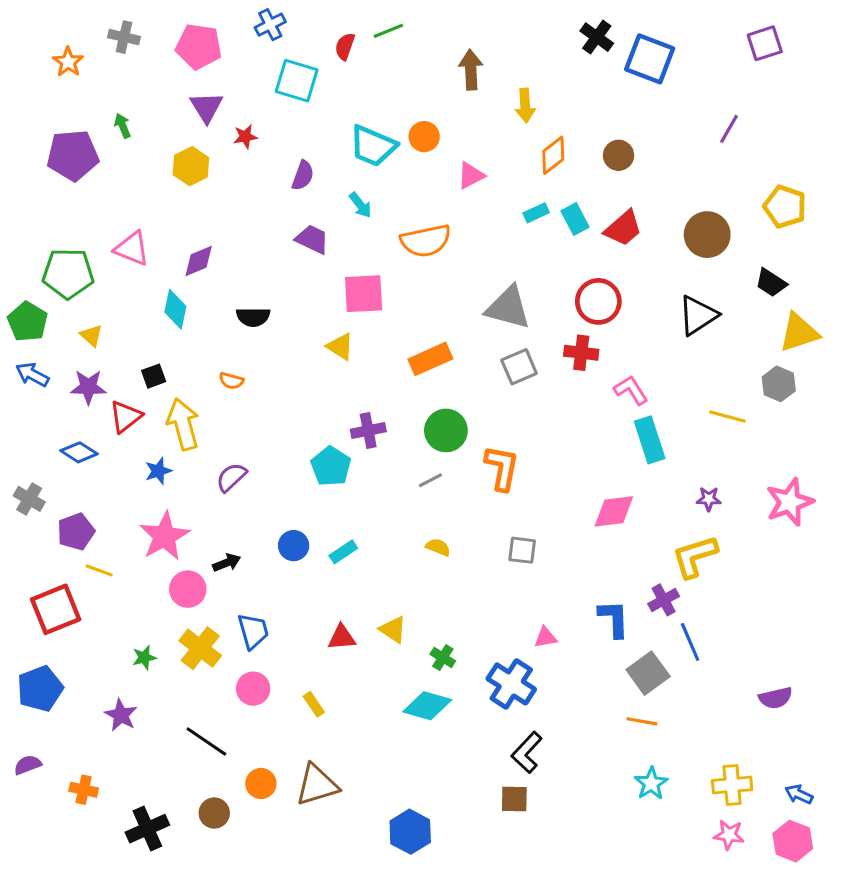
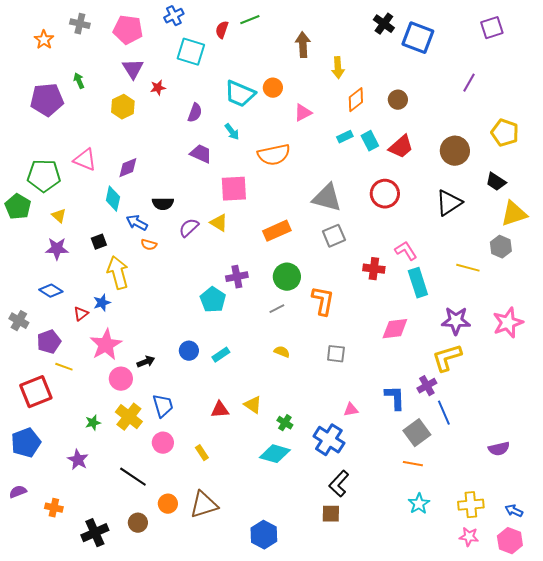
red cross: (581, 353) -> (374, 269), moved
blue arrow: (32, 375) -> (137, 223), moved
red triangle: (126, 417) -> (81, 314), moved, size x0.7
purple semicircle: (231, 477) -> (189, 228), moved
purple star: (709, 499) -> (456, 321), size x1.8

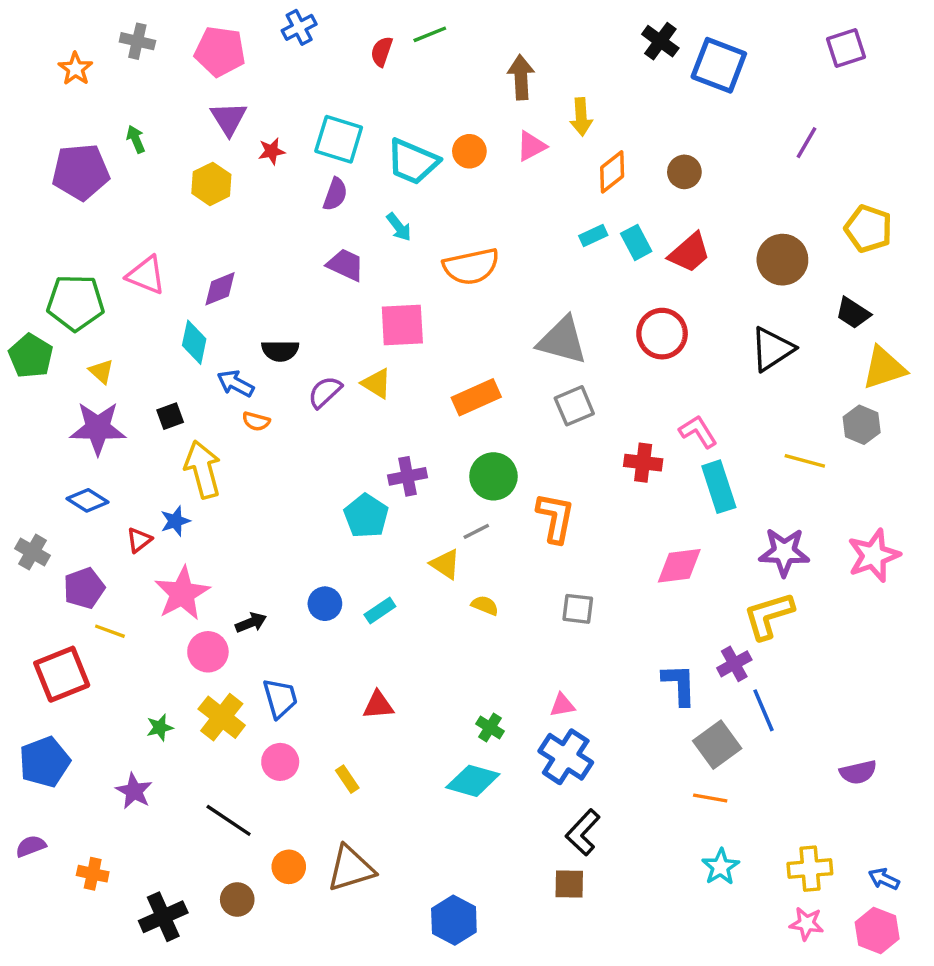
cyan square: (191, 52) -> (339, 139), moved
pink triangle: (303, 113) -> (531, 146), moved
purple star: (57, 249) -> (98, 428), size x1.4
yellow triangle: (253, 405) -> (445, 564), moved
pink triangle: (351, 410) -> (562, 705), moved

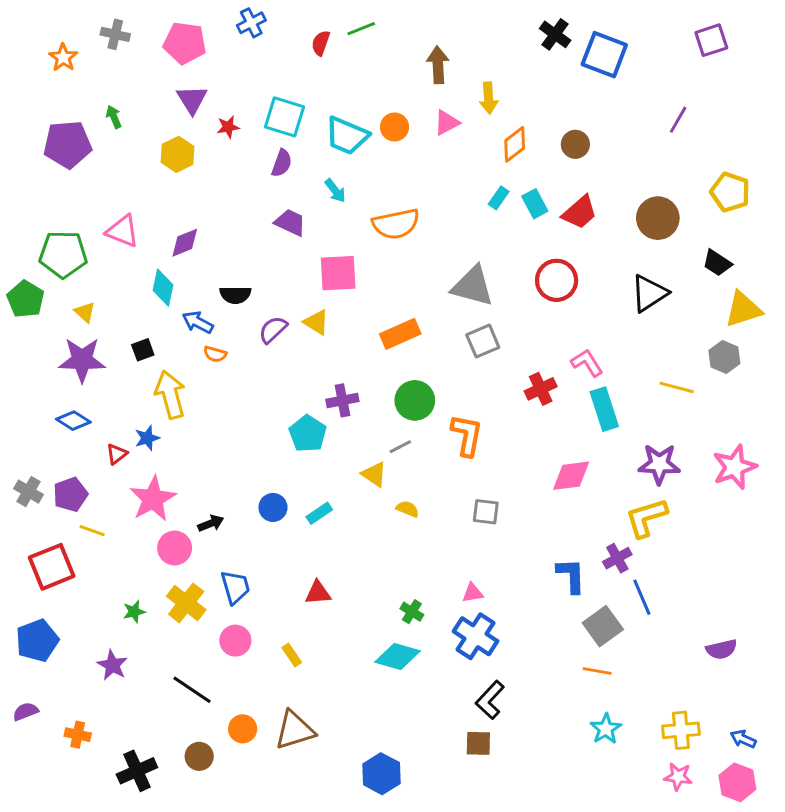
cyan rectangle: (593, 236) -> (499, 198), turned -30
red cross: (643, 463) -> (541, 389), turned -32
gray cross: (32, 552) -> (28, 492), moved

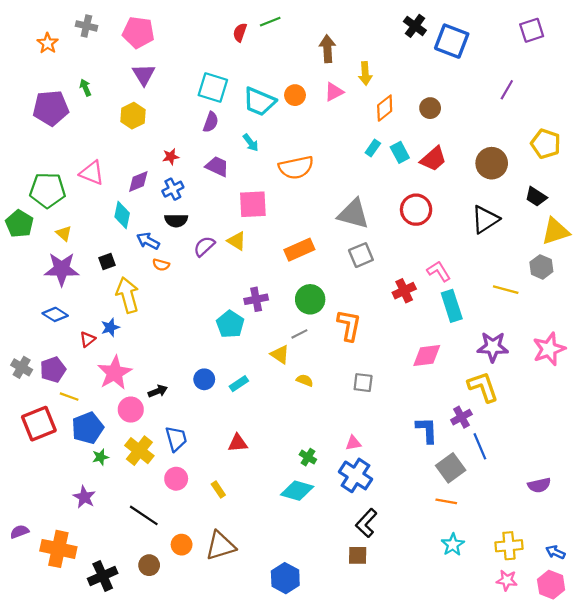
blue cross: (251, 23) -> (173, 189), moved
red star: (228, 127) -> (171, 157), moved
yellow L-shape: (646, 518) -> (483, 387), turned 88
blue pentagon: (37, 641) -> (88, 428), moved
orange cross: (78, 735) -> (58, 549), size x1.8

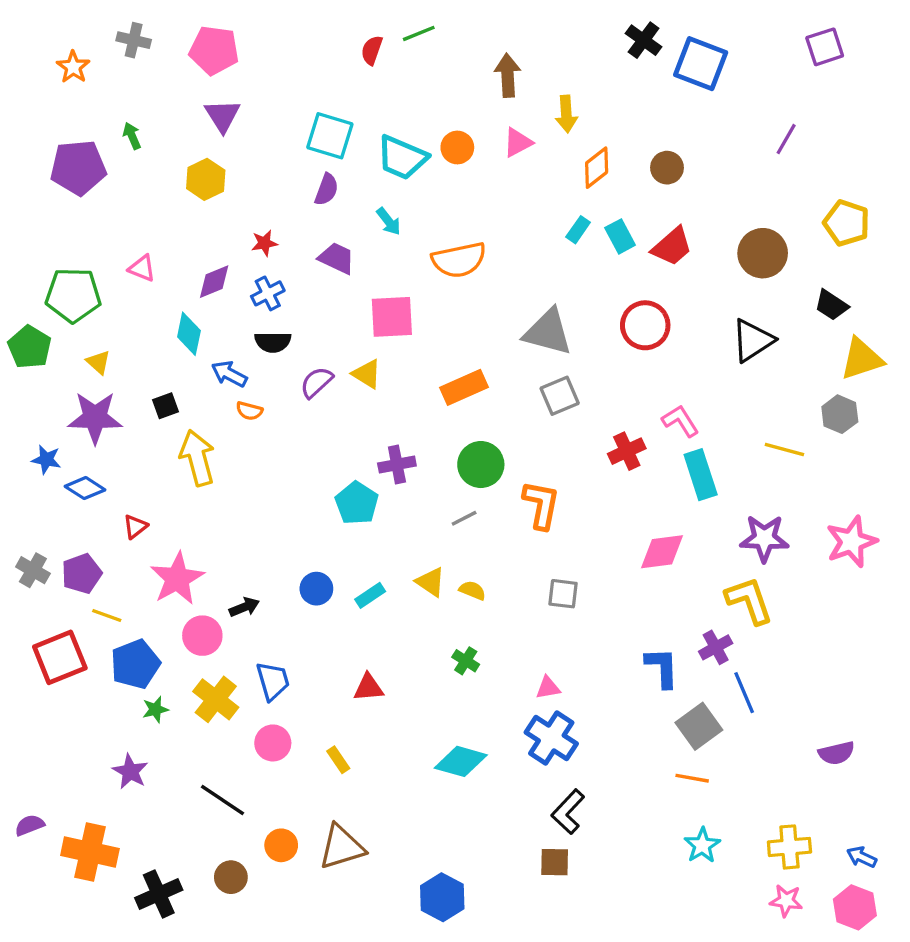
pink triangle: (92, 173) -> (142, 268), size x0.7
blue star: (110, 327) -> (46, 459), moved, turned 30
yellow triangle: (280, 354) -> (430, 582), moved
green cross: (308, 457) -> (466, 661), moved

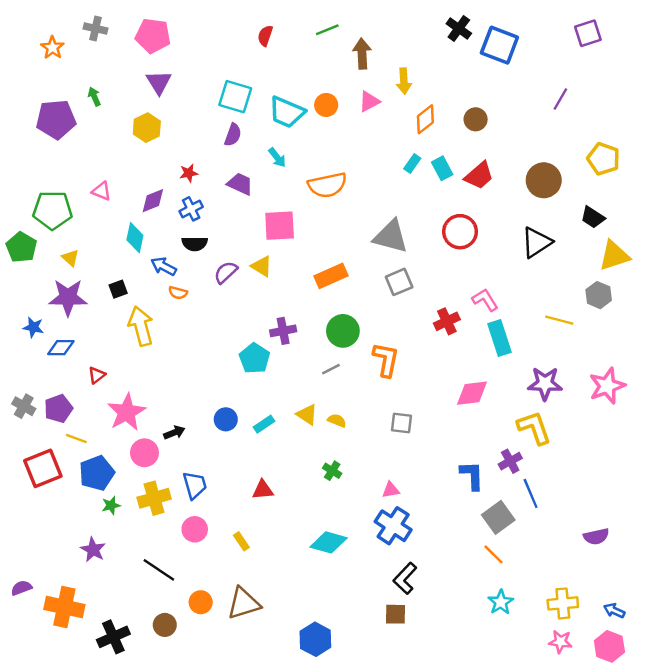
green line: (419, 33) -> (327, 30), moved
blue diamond: (85, 488) -> (61, 348), turned -32
yellow cross: (216, 699) -> (154, 498), turned 36
orange line: (692, 778) -> (494, 554), turned 35

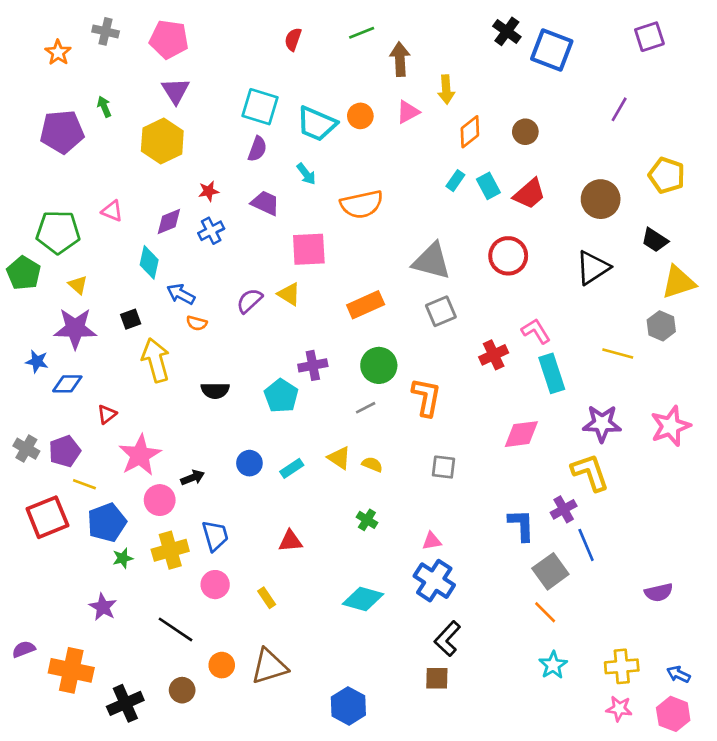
yellow hexagon: (147, 128) -> (162, 141), size x1.4
black semicircle: (195, 244) -> (215, 390), moved

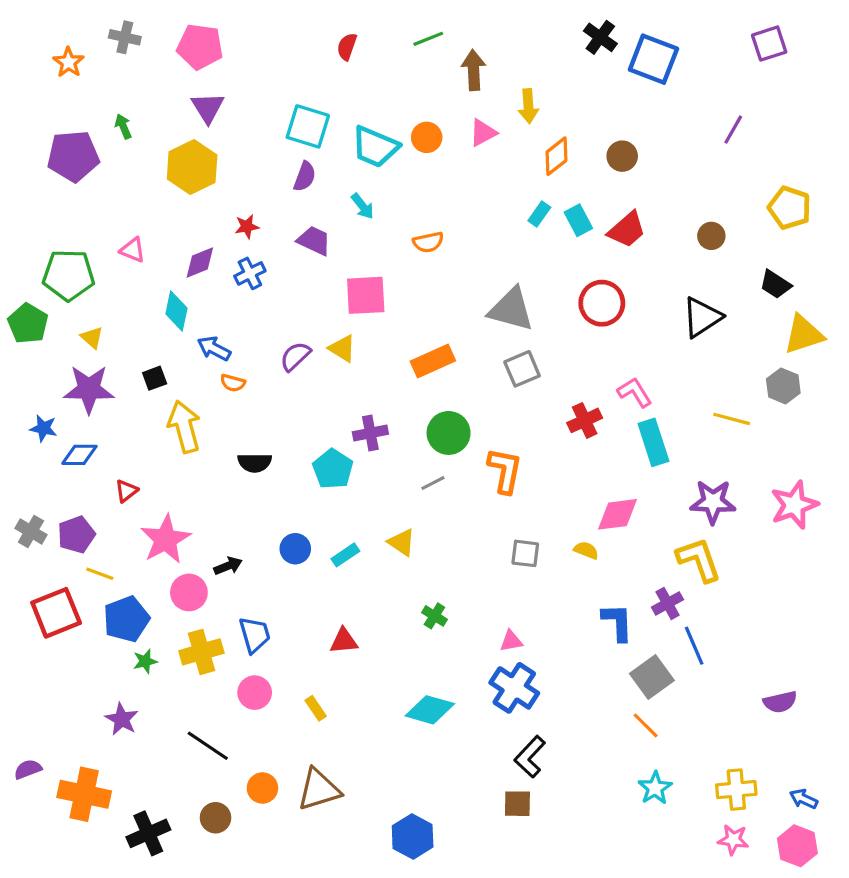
brown circle: (601, 199) -> (711, 236), size x0.6
orange semicircle: (362, 204) -> (428, 242), size x0.6
yellow semicircle: (372, 464) -> (586, 550), moved

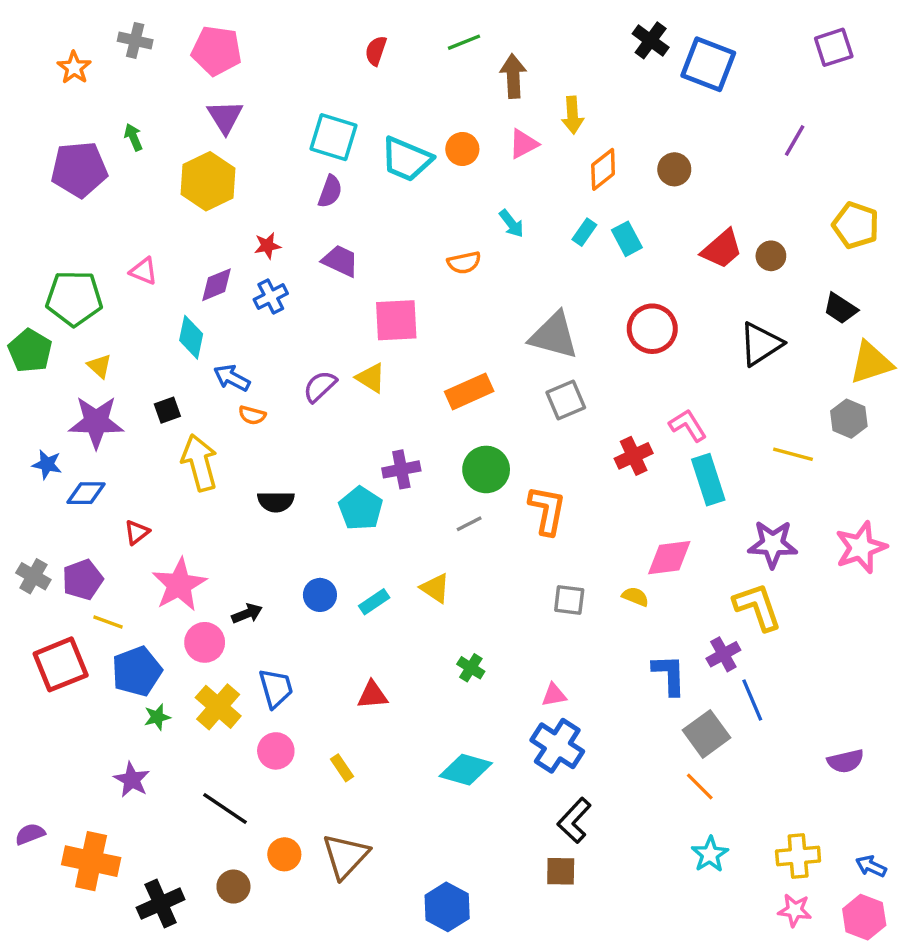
cyan arrow: (363, 206) -> (512, 224), moved
red trapezoid: (627, 230) -> (722, 249), moved
yellow cross: (201, 652) -> (218, 707), turned -33
brown triangle: (319, 790) -> (345, 856), turned -30

